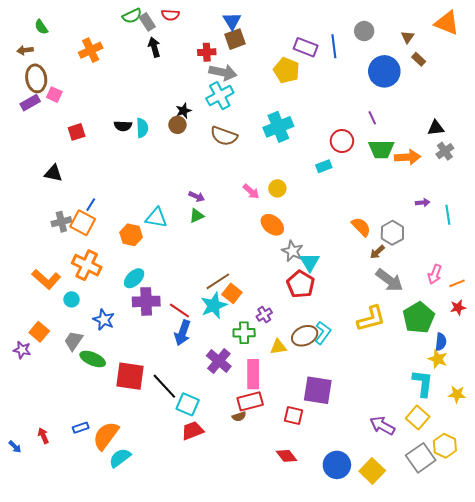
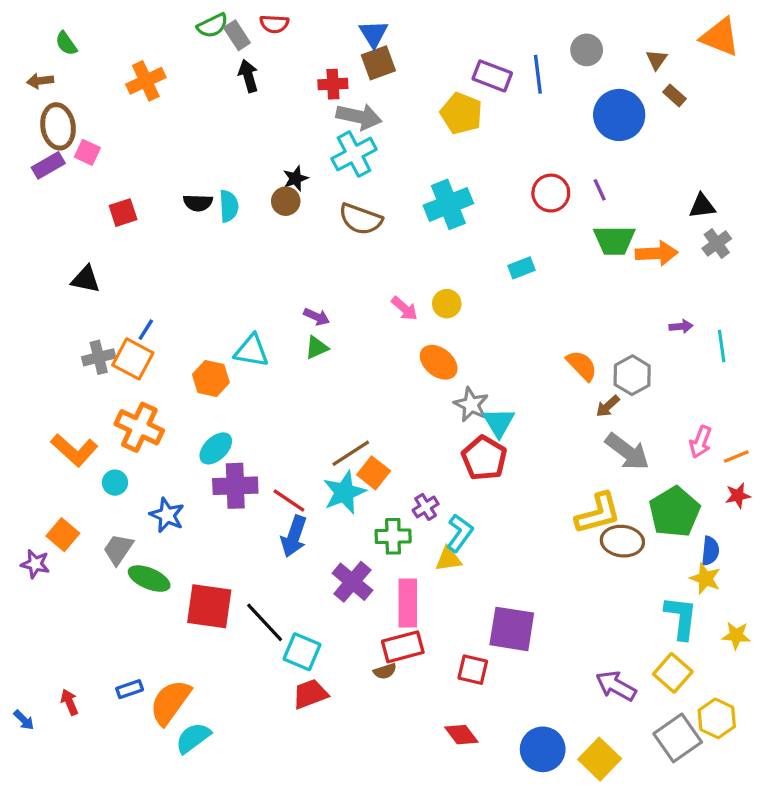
red circle: (342, 141) -> (551, 193), moved
cyan L-shape: (323, 333) -> (460, 533), moved
brown ellipse: (305, 336) -> (622, 541), moved, turned 30

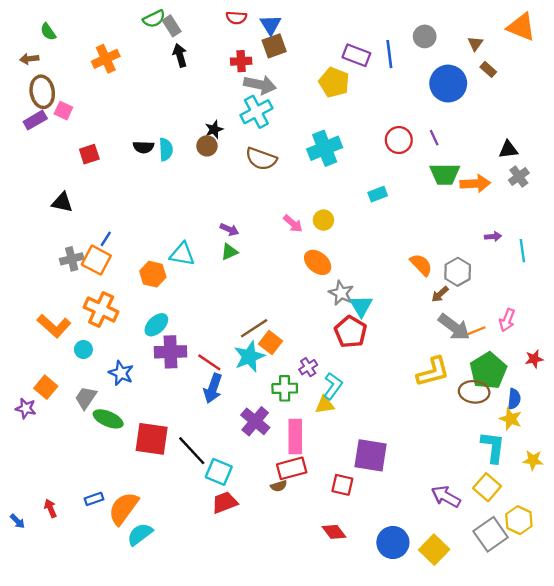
red semicircle: (274, 24) -> (236, 18), moved
orange line: (736, 457) -> (476, 331), moved
brown ellipse: (622, 541) -> (474, 392), moved

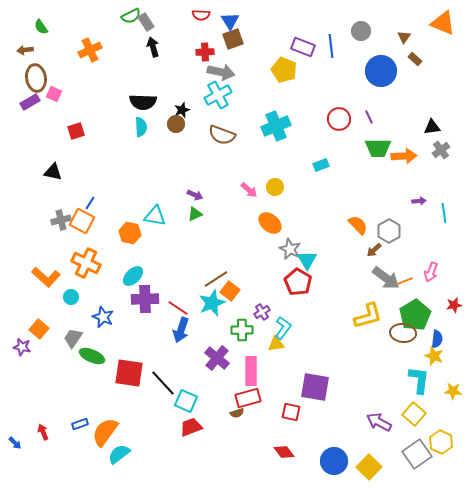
black semicircle: (143, 147) -> (143, 102), moved, size x1.5

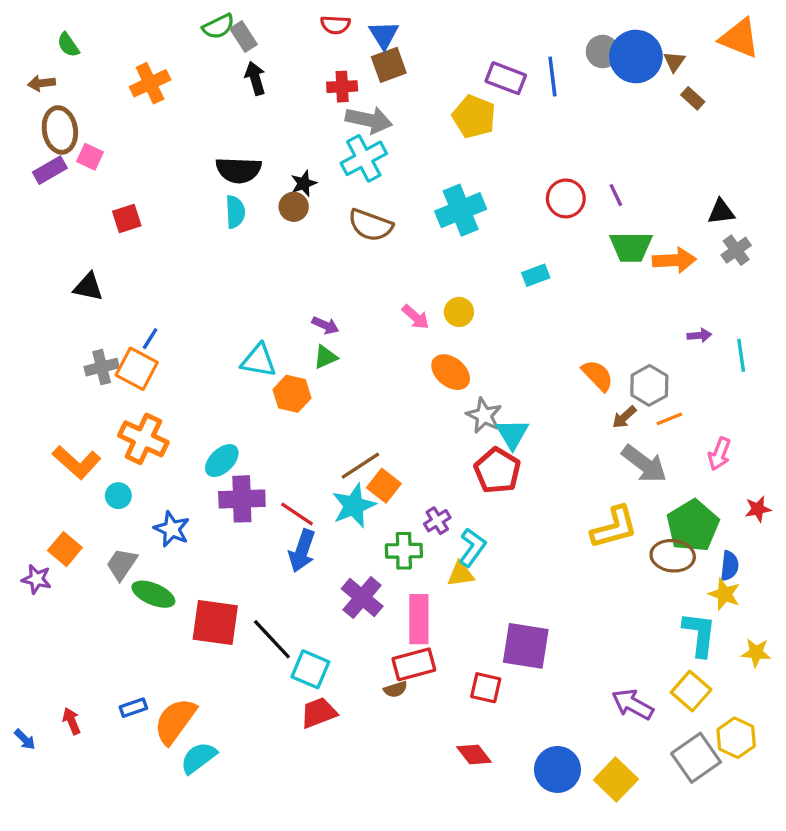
blue circle: (381, 71) -> (636, 57), moved
orange hexagon: (130, 233) -> (292, 394), moved
orange line: (405, 281) -> (669, 419), moved

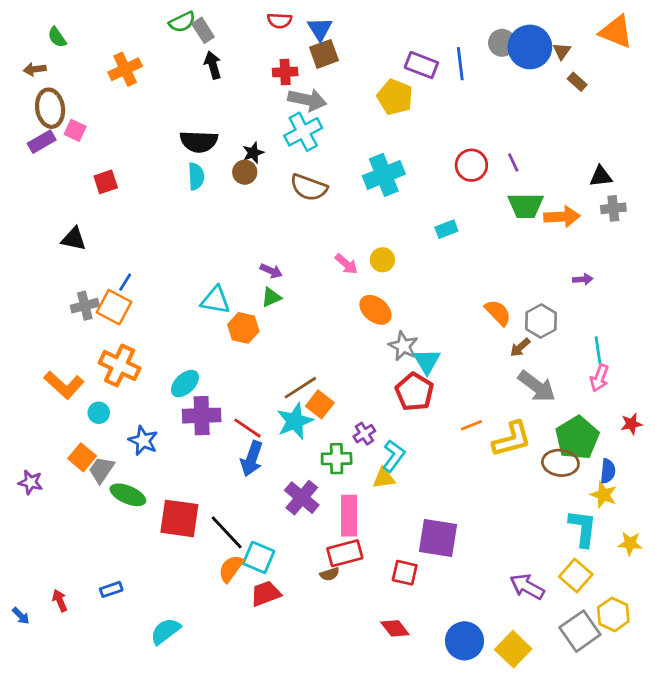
gray cross: (736, 250) -> (613, 208), turned 30
cyan line: (741, 355) -> (598, 350), moved
orange line: (669, 419) -> (471, 425), moved
orange square: (65, 549) -> (82, 457), moved
orange semicircle: (175, 721) -> (231, 569), moved, size x0.7

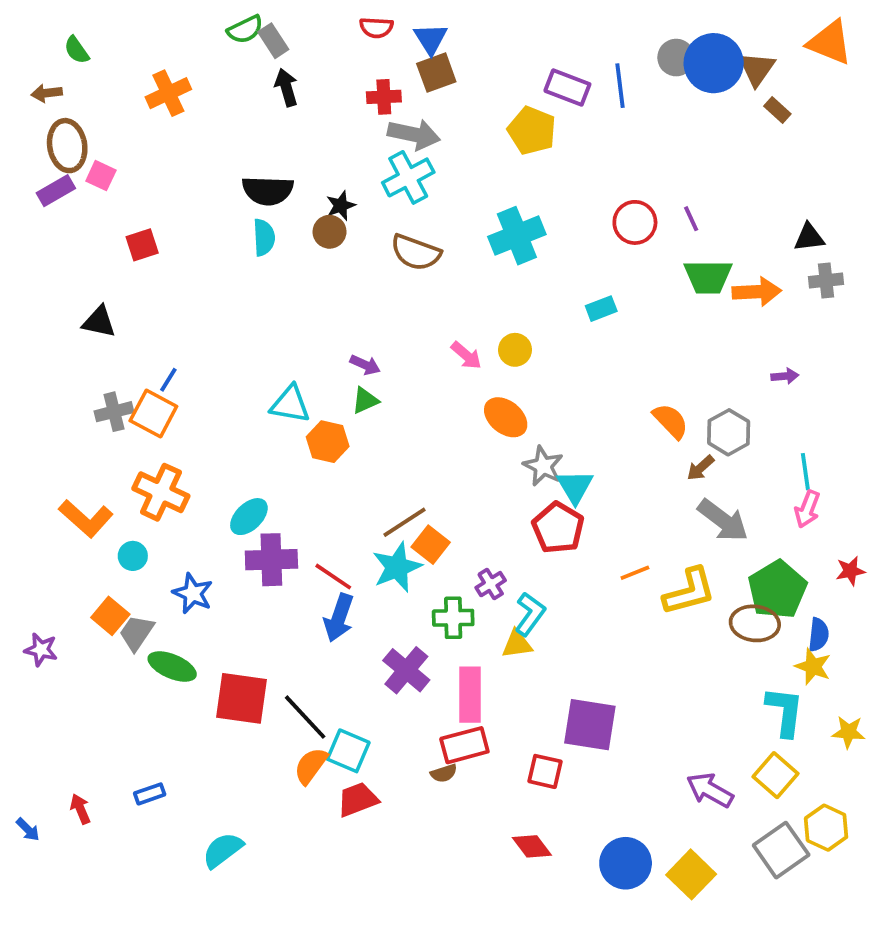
brown triangle: (562, 51) -> (757, 69), size x1.5

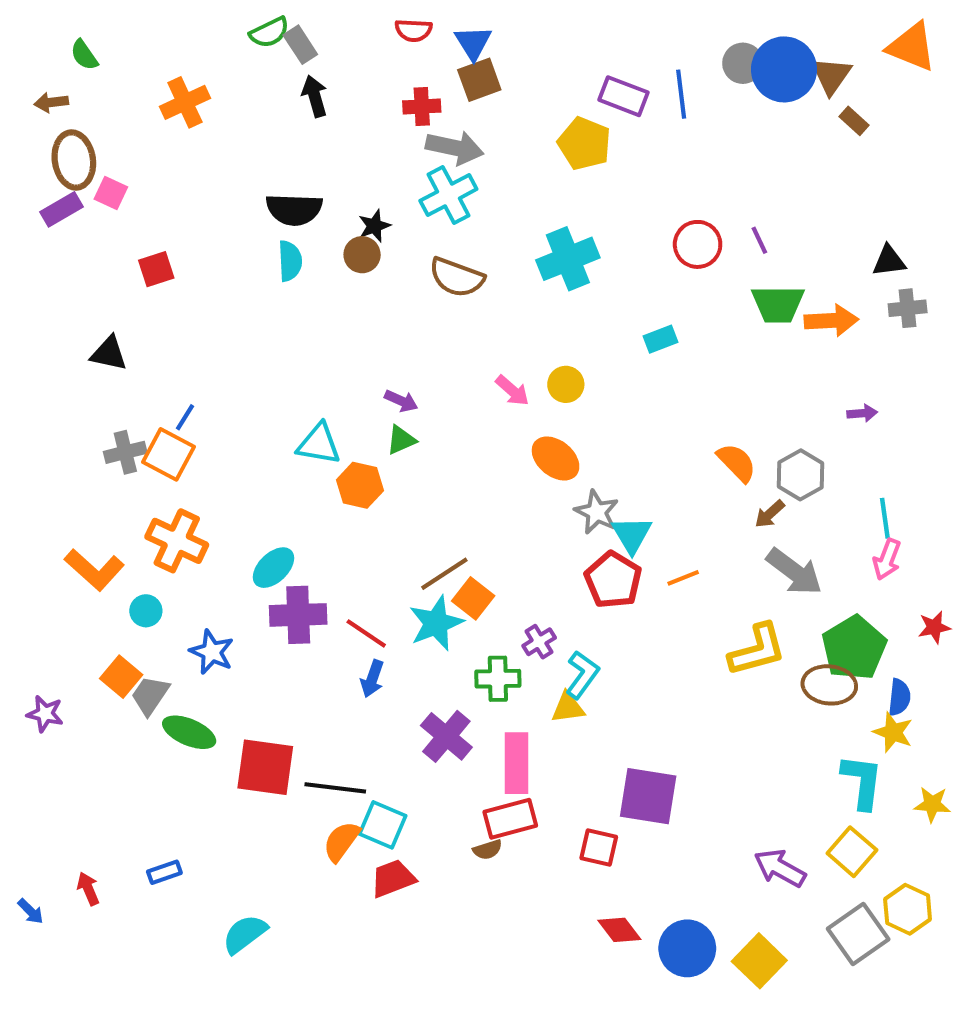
orange line: (635, 573) -> (683, 578), moved
blue arrow: (339, 618) -> (372, 679), size x0.7
black line: (305, 717) -> (335, 788), turned -40
red diamond: (532, 846) -> (619, 930), moved

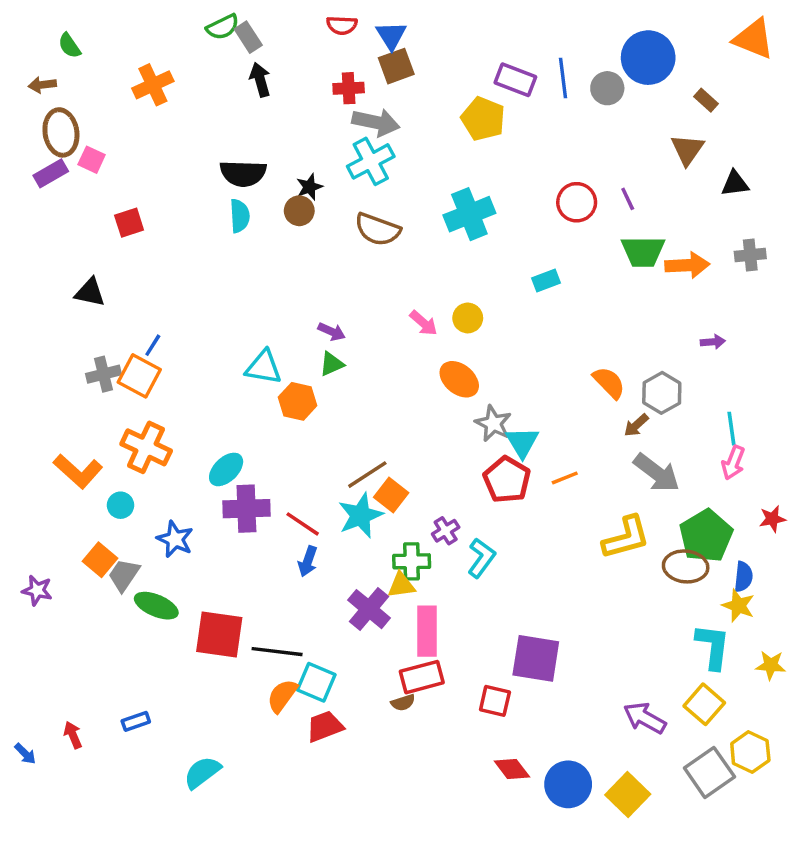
gray circle: (743, 63) -> (607, 88), moved
brown triangle: (831, 76) -> (687, 149), moved
black triangle: (889, 261) -> (735, 184), moved
yellow triangle: (568, 708) -> (401, 585), moved

